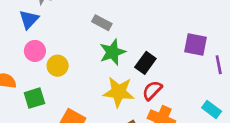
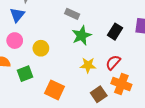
pink circle: (35, 51) -> (15, 41), moved
black rectangle: (145, 63) -> (115, 32), moved
yellow star: (119, 92) -> (88, 65), size x0.7

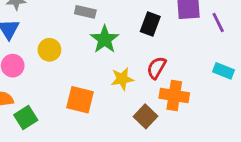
yellow circle: (41, 48) -> (49, 50), moved
green square: (25, 74) -> (26, 118), moved
orange square: (54, 90) -> (80, 100), moved

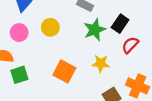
black rectangle: (150, 24) -> (120, 24), moved
red semicircle: (157, 68) -> (130, 45), moved

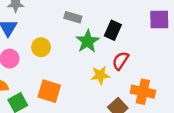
red semicircle: (130, 45) -> (121, 61), moved
orange square: (64, 71) -> (49, 91), moved

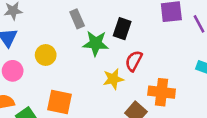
gray rectangle: (73, 17) -> (77, 19), turned 56
green star: (88, 41) -> (96, 43), turned -30

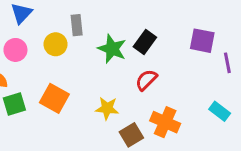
gray rectangle: (77, 19) -> (77, 25), moved
yellow star: (113, 79) -> (107, 108), moved

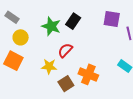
gray rectangle: (77, 25) -> (12, 17), moved, turned -48
yellow circle: (56, 44) -> (21, 37), moved
red semicircle: (146, 80) -> (65, 50), moved

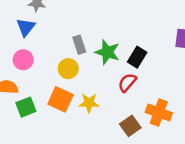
gray rectangle: (12, 17) -> (79, 45), moved, turned 40
black rectangle: (73, 21) -> (137, 57), moved
yellow star: (49, 66) -> (89, 103), moved

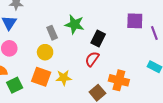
green star: (107, 52) -> (75, 24), moved

